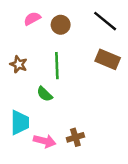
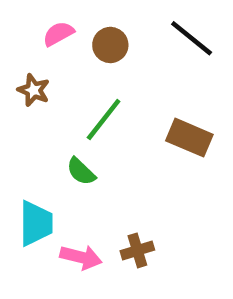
brown rectangle: (108, 59) -> (189, 138), moved
brown star: (19, 64) -> (34, 90), moved
green line: (57, 66) -> (104, 119), turned 40

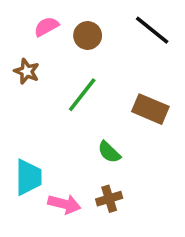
green semicircle: (81, 171) -> (109, 152), moved

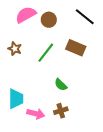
pink semicircle: (46, 27) -> (26, 15), size x1.5
brown star: (27, 71) -> (15, 49), moved
brown rectangle: (150, 109) -> (76, 48), moved

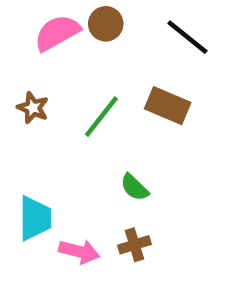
brown circle: (49, 20) -> (106, 24), moved

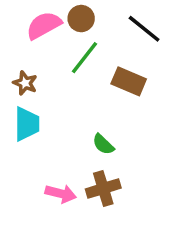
green line: (101, 117) -> (85, 58), moved
cyan trapezoid: (35, 218) -> (27, 124), moved
brown cross: (134, 245) -> (103, 189), size x1.4

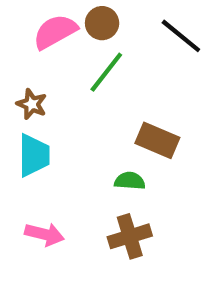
brown rectangle: (129, 81) -> (157, 140), moved
green semicircle: (103, 144) -> (130, 181), turned 140
pink arrow: (61, 194) -> (44, 234), moved

